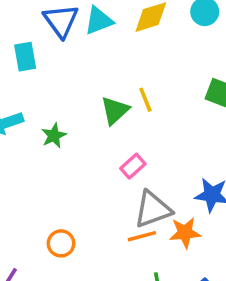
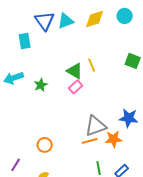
green triangle: (115, 110) -> (75, 71), turned -48
pink rectangle: (133, 166) -> (76, 87), moved

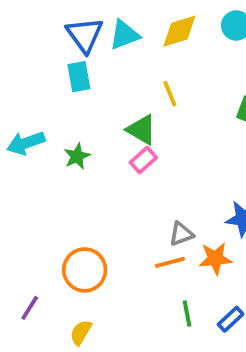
cyan rectangle: (25, 41) -> (79, 77), moved
yellow line: (92, 65) -> (170, 94), moved
gray triangle: (96, 126) -> (181, 234), size x0.6
orange circle: (45, 145) -> (85, 270), size x1.5

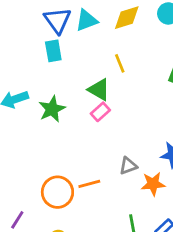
green star: (77, 156) -> (52, 109), size x1.4
orange line: (170, 262) -> (89, 184), moved

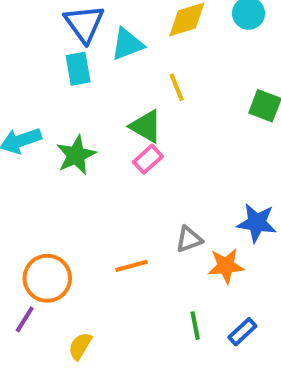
cyan triangle: (87, 20) -> (127, 44), moved
orange circle: (57, 192) -> (47, 278), moved

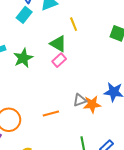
cyan rectangle: (78, 69) -> (24, 15), turned 49
orange star: (226, 266) -> (92, 104), moved

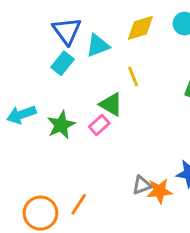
pink rectangle: (59, 60) -> (99, 125), moved
orange line: (51, 114) -> (79, 204), moved, turned -42

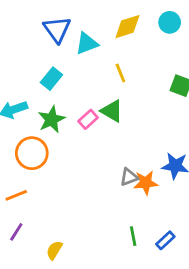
cyan rectangle: (62, 63) -> (51, 79), moved
green triangle: (111, 104) -> (112, 111), moved
orange line: (79, 204) -> (16, 195), moved, turned 35
orange circle: (40, 213) -> (32, 153), moved

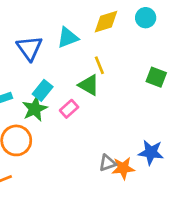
blue triangle: (57, 29) -> (29, 48), moved
cyan rectangle: (51, 79) -> (43, 90), moved
green triangle: (112, 111) -> (89, 85), moved

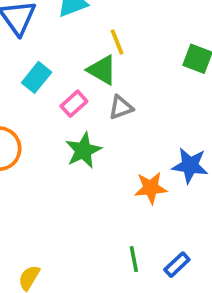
green star: (35, 109) -> (83, 150), moved
gray triangle: (107, 163) -> (121, 107), moved

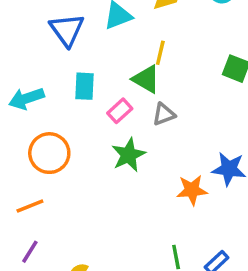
yellow line: (117, 42) -> (160, 53), turned 35
cyan rectangle: (37, 77) -> (85, 86), turned -36

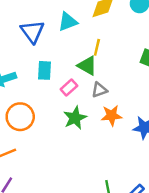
orange star: (192, 190) -> (112, 116), moved

